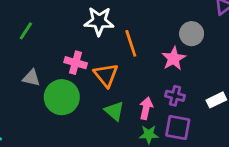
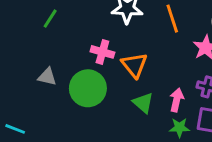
orange line: (131, 43) -> (172, 19), moved
gray triangle: (31, 78) -> (47, 77), moved

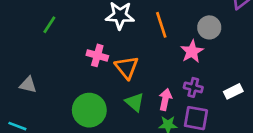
gray triangle: (47, 77) -> (28, 85), moved
green circle: (88, 88) -> (89, 110), moved

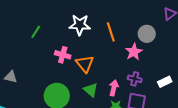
green line: (49, 25) -> (36, 32), moved

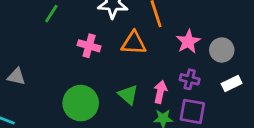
gray circle: (147, 34) -> (222, 50), moved
orange triangle: (85, 64) -> (134, 43), moved, turned -48

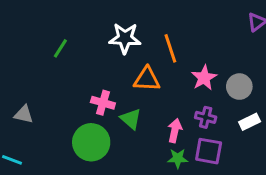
pink cross: (89, 46) -> (103, 103), moved
green triangle: (128, 95) -> (131, 119), moved

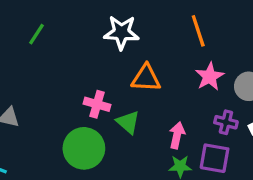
green line: (60, 48) -> (37, 34), moved
orange line: (170, 48) -> (198, 31), moved
purple cross: (206, 117) -> (226, 122), moved

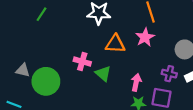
pink star: (210, 77) -> (145, 37), moved
green circle: (84, 148) -> (46, 81), moved

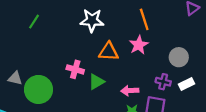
green triangle: (103, 74) -> (96, 82), turned 49
pink arrow: (136, 82) -> (130, 91), turned -105

